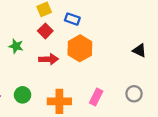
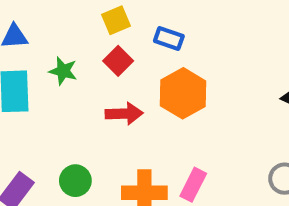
green star: (16, 46) -> (63, 71), moved
pink rectangle: (96, 97) -> (193, 185), moved

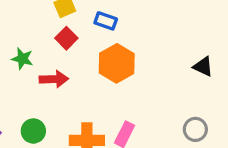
green star: (63, 71) -> (22, 59), moved
red arrow: (124, 114) -> (54, 79), moved

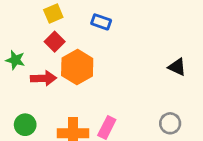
blue rectangle: (106, 21) -> (101, 22), moved
orange hexagon: (117, 63) -> (77, 67), moved

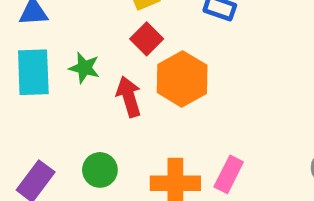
red arrow: (43, 78) -> (129, 97), turned -105

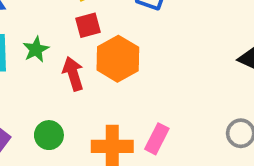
red square: (147, 39) -> (88, 25), turned 30
green star: (84, 68) -> (36, 49), turned 30

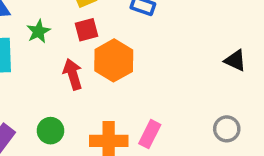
green star: (36, 49) -> (39, 31), moved

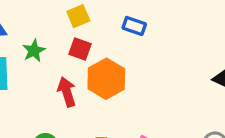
red square: (86, 30) -> (80, 49), turned 35

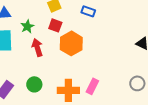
red arrow: (67, 92) -> (37, 47), moved

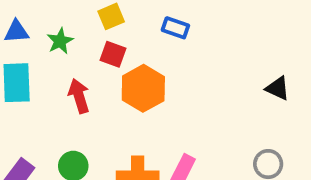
green star: (27, 26) -> (60, 41), moved

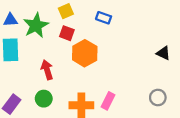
green star: (60, 41) -> (36, 25), size x1.6
red arrow: (79, 96) -> (47, 70), moved

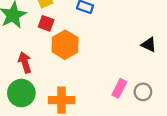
green circle: (44, 99) -> (21, 93), size x1.5
pink rectangle: (108, 101) -> (119, 88), moved

